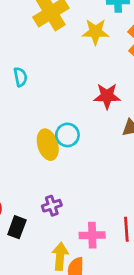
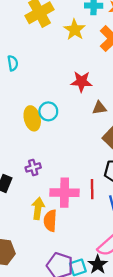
yellow star: (95, 32) -> (75, 30), turned 30
pink cross: (92, 235) -> (65, 193), size x1.4

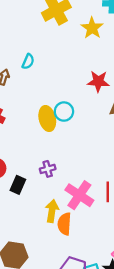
cyan semicircle: (13, 63) -> (28, 61), turned 32
pink cross: (65, 193) -> (79, 195), turned 32

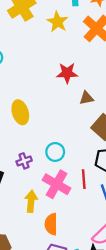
cyan circle: (64, 112) -> (55, 152), moved
orange semicircle: (64, 224) -> (51, 224), moved

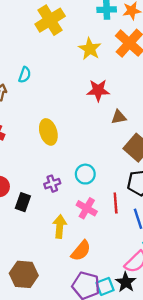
yellow star: (57, 22) -> (90, 49), moved
pink cross: (57, 184) -> (87, 208), size x0.7
orange semicircle: (51, 224) -> (81, 251), turned -140

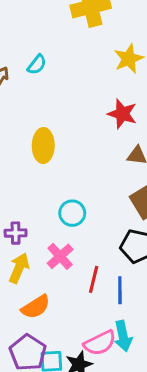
purple cross: (52, 184) -> (16, 233), moved
red line: (116, 203) -> (94, 279), moved

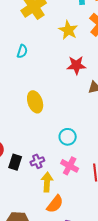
cyan semicircle: (37, 65) -> (22, 51), moved
orange semicircle: (36, 307) -> (55, 204), moved

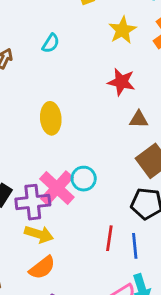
purple cross: (37, 161) -> (33, 202), size x1.6
pink cross: (70, 166) -> (57, 188), moved, size x1.4
yellow arrow: (47, 182) -> (39, 234), turned 90

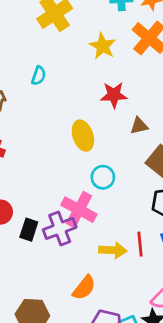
yellow ellipse: (51, 118) -> (83, 136), moved
cyan circle: (84, 179) -> (103, 177), moved
yellow arrow: (39, 234) -> (113, 250), moved

